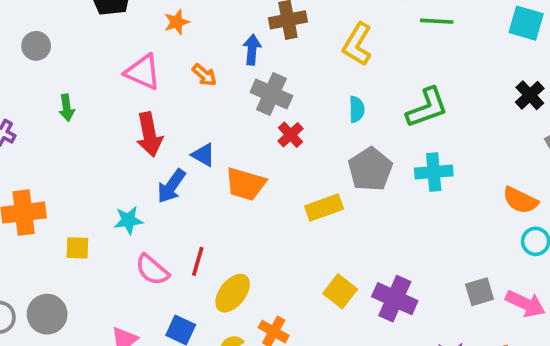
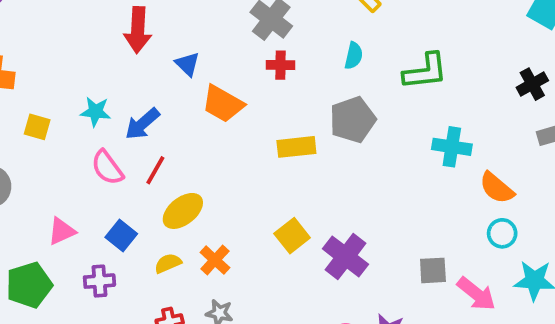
red cross: (291, 135) -> (281, 65), turned 30
cyan cross: (434, 172) -> (452, 147), moved
blue arrow: (171, 186) -> (142, 124), moved

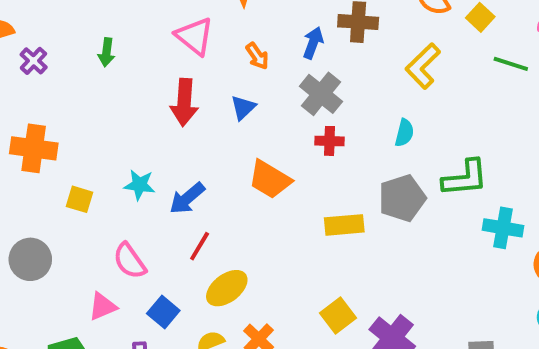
blue triangle: (187, 64) -> (243, 108), moved, turned 32
green L-shape: (425, 71) -> (465, 178), moved
pink semicircle: (107, 168) -> (130, 261), moved

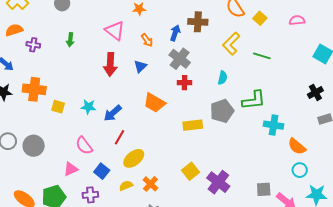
purple cross: (34, 61) -> (33, 45), turned -32
green line: (511, 64) -> (262, 56), moved
yellow square: (79, 199) -> (58, 107), moved

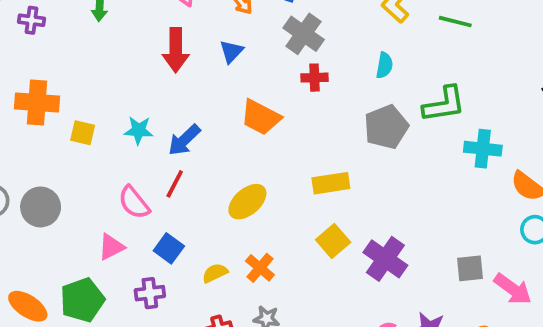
yellow rectangle: (193, 125) -> (331, 183), moved
red line: (119, 137) -> (175, 184), moved
yellow ellipse: (134, 158) -> (247, 202), moved

